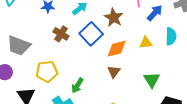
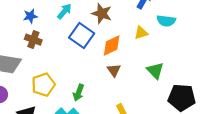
brown cross: (61, 34) -> (33, 40), moved
cyan semicircle: (171, 36) -> (166, 21), turned 108

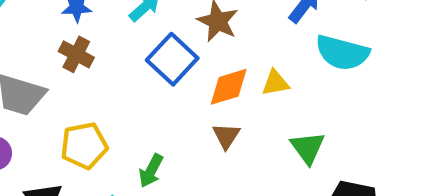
cyan semicircle: (166, 21) -> (342, 53), size x1.4
yellow triangle: (141, 33) -> (275, 83), moved

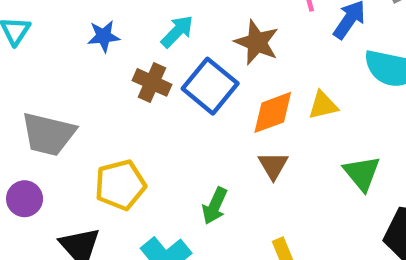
brown cross: (76, 54) -> (152, 82), moved
green arrow: (151, 171) -> (215, 206), moved

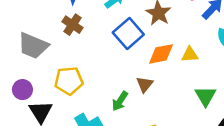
brown cross: (152, 82) -> (72, 25), moved
brown triangle: (273, 166) -> (145, 84), moved
purple circle: (25, 199) -> (22, 90), moved

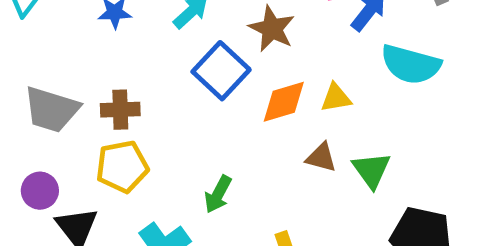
brown cross: (72, 25) -> (120, 110), moved, turned -30
brown triangle: (145, 84) -> (321, 158), moved, turned -48

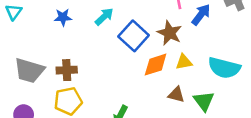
brown star: (272, 29) -> (170, 33), moved
cyan semicircle: (411, 64) -> (224, 68), moved
blue square: (221, 71) -> (134, 36), moved

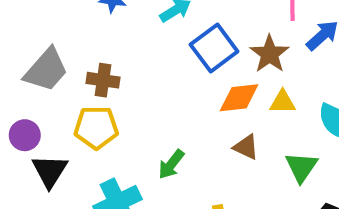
gray trapezoid: (29, 71) -> (46, 70), turned -76
brown triangle: (176, 95) -> (246, 147), moved

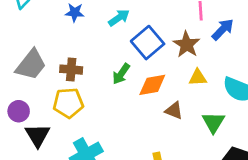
orange diamond: (239, 98) -> (152, 85), moved
green arrow: (171, 164) -> (121, 74), moved

